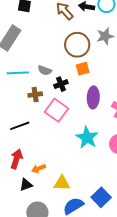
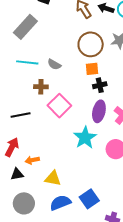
black cross: (61, 84) -> (100, 85), moved
purple ellipse: (93, 97) -> (99, 111), moved

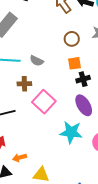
brown circle: (91, 44) -> (72, 39), size x0.6
purple ellipse: (99, 111) -> (84, 105), turned -40
cyan star: (85, 138) -> (71, 132), turned -30

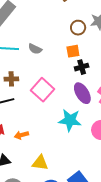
brown circle: (72, 39) -> (78, 28), moved
brown cross: (24, 84) -> (11, 79), moved
orange arrow: (20, 158) -> (21, 135), moved

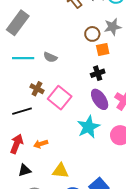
orange square: (73, 51) -> (103, 49), moved
brown cross: (11, 79) -> (37, 89), moved, turned 32
cyan star: (70, 120) -> (88, 127), turned -30

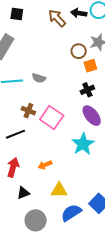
orange arrow: (41, 144) -> (45, 165), moved

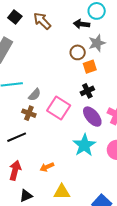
black arrow: (79, 13) -> (82, 24), moved
black square: (17, 14) -> (15, 17), turned 32
brown arrow: (57, 18) -> (42, 21), moved
gray semicircle: (39, 78) -> (35, 95), moved, turned -64
pink square: (52, 117) -> (59, 108), moved

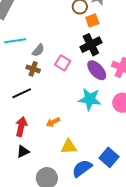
black cross: (87, 91) -> (91, 45), size x1.5
pink square: (59, 108) -> (63, 63), size x0.7
cyan star: (84, 145) -> (90, 99), turned -30
black triangle: (26, 196) -> (23, 152), moved

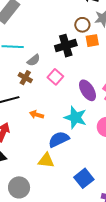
black cross: (91, 45) -> (66, 46), moved
orange arrow: (53, 122) -> (37, 115), moved, turned 32
blue semicircle: (82, 168) -> (59, 139), moved

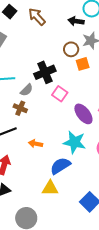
black cross: (66, 46) -> (45, 72), moved
pink square: (55, 77) -> (60, 94), moved

